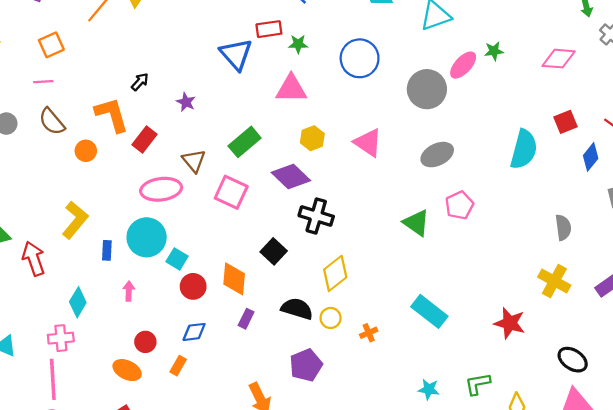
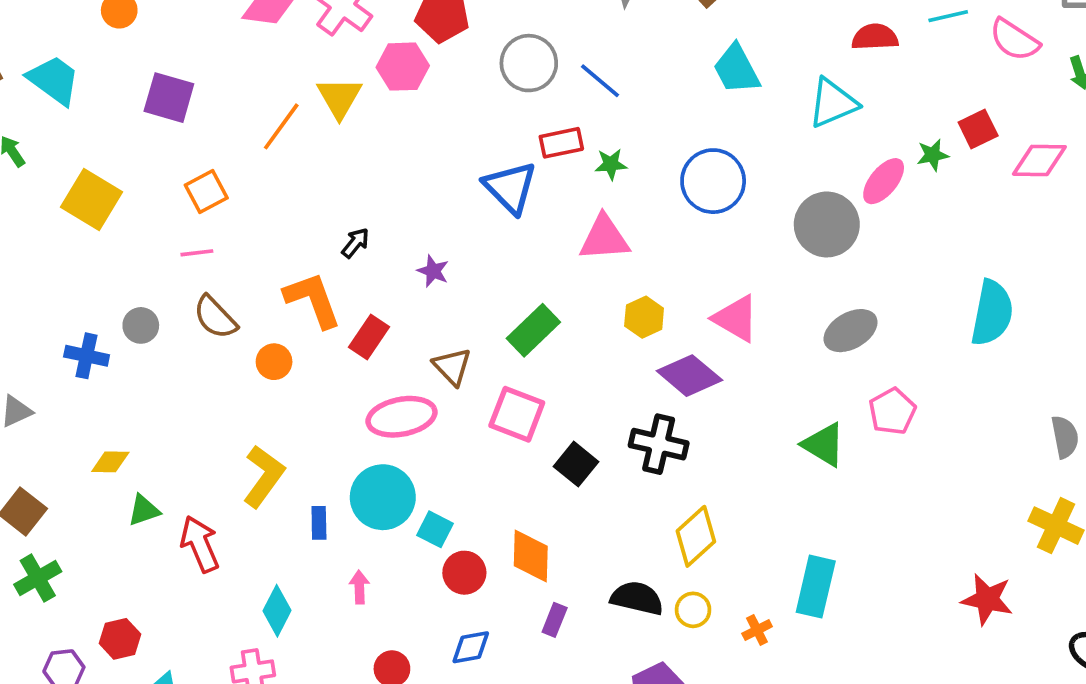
red square: (565, 122) -> (978, 129), moved
purple diamond: (291, 177) -> (689, 376), moved
black square: (274, 251) -> (576, 464), moved
cyan rectangle: (429, 311) -> (816, 587), moved, turned 69

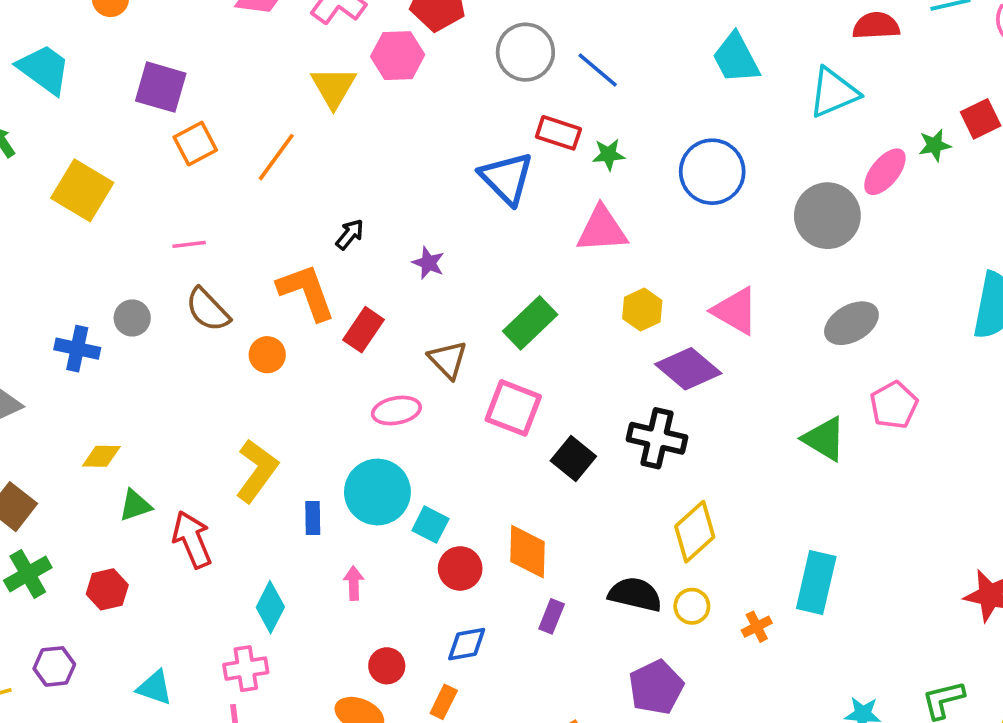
orange line: (281, 126) -> (276, 157), moved
red rectangle: (561, 143) -> (558, 133), turned 30
orange square: (206, 192) -> (195, 144), moved
pink ellipse: (402, 417) -> (396, 410), size x0.7
red hexagon: (120, 639) -> (107, 589), moved

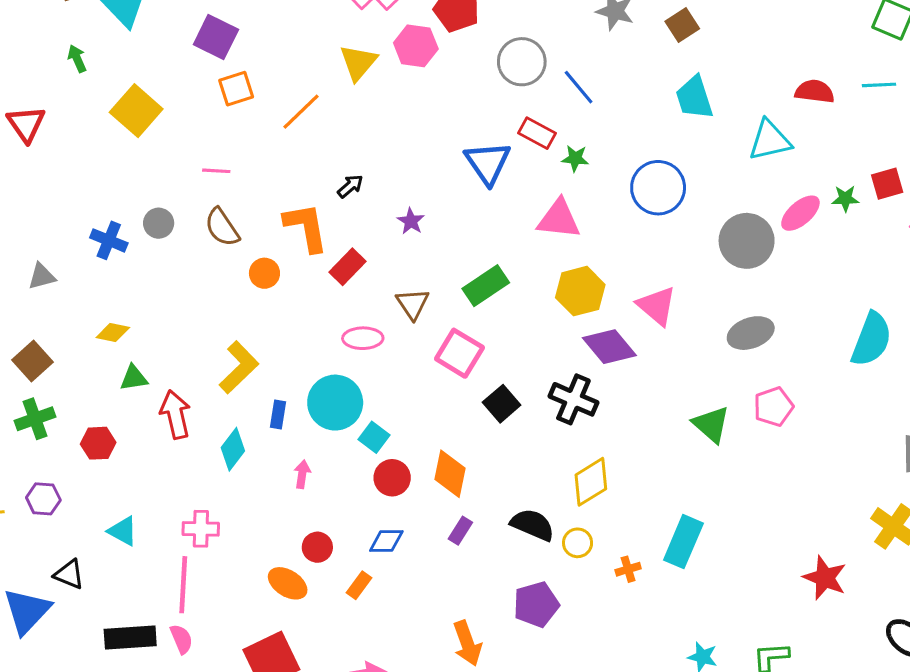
yellow hexagon: (642, 310) -> (580, 291), size x1.4
cyan diamond: (270, 607) -> (233, 449), moved

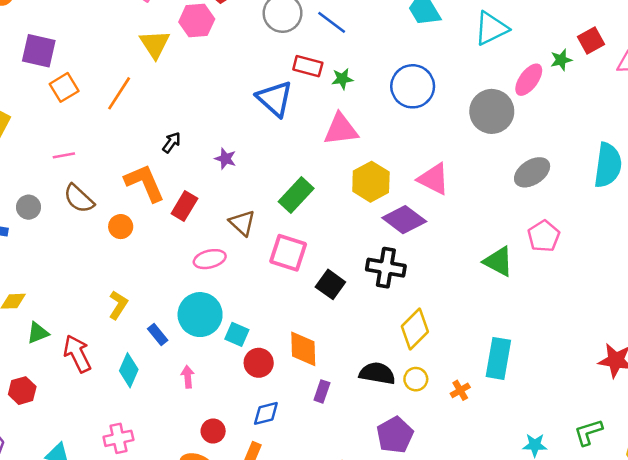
gray ellipse: (751, 333) -> (532, 172), moved
yellow L-shape: (239, 367) -> (118, 305), size x0.7
blue rectangle: (278, 414) -> (158, 335), turned -35

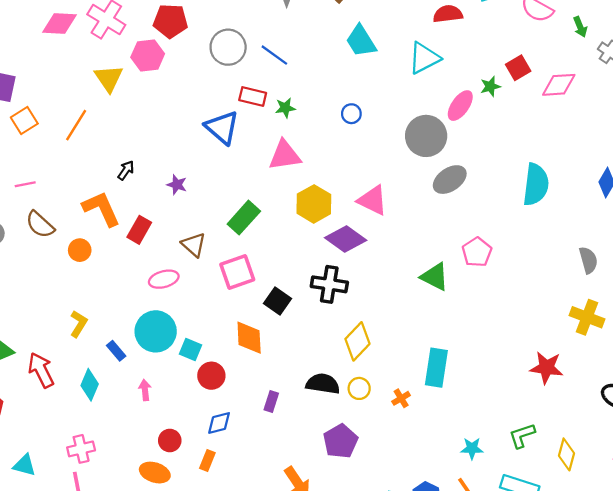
blue circle: (413, 86) -> (351, 114), size x0.5
gray ellipse: (532, 172) -> (450, 180), moved
pink square: (288, 253) -> (237, 272), turned -36
orange diamond: (303, 349) -> (249, 338), moved

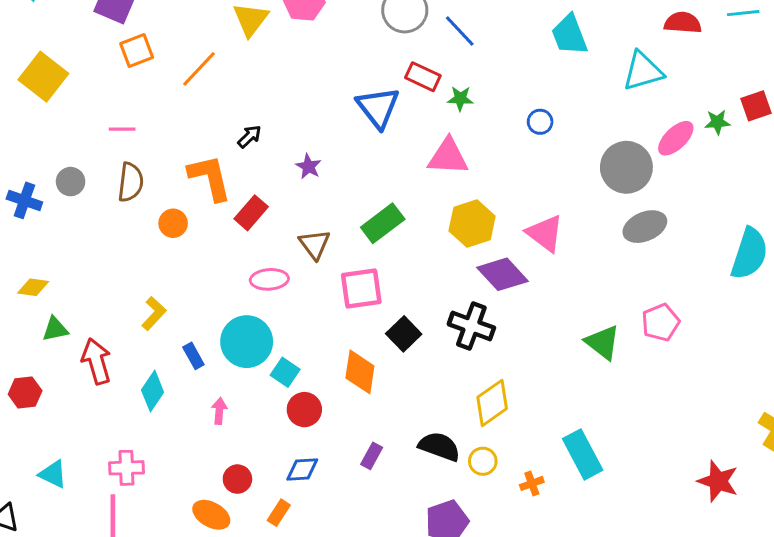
brown semicircle: (40, 225) -> (131, 182), turned -136
cyan rectangle: (436, 368) -> (583, 454), turned -48

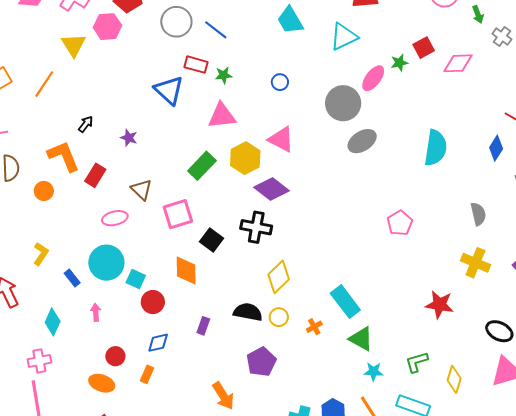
green rectangle: (383, 223) -> (202, 166), moved
pink triangle: (545, 233) -> (281, 139), moved
pink pentagon: (661, 322) -> (400, 223), moved
green triangle: (603, 342) -> (361, 339), moved
cyan diamond: (153, 391) -> (53, 322), moved

